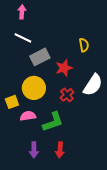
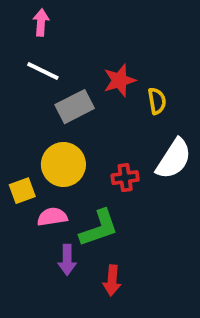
yellow semicircle: (84, 45) -> (157, 101), moved
red star: (64, 68) -> (119, 80), moved
red cross: (67, 95) -> (125, 178), turned 32
purple arrow: (34, 150) -> (67, 260), moved

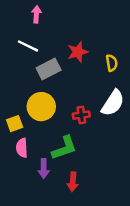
pink arrow: (41, 22) -> (36, 14), moved
yellow semicircle: (157, 101) -> (112, 63), moved
pink semicircle: (52, 217) -> (22, 148), moved, turned -84

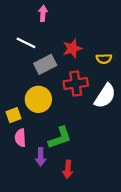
pink arrow: (36, 14) -> (43, 13), moved
yellow semicircle: (112, 63) -> (104, 59), turned 98
red cross: (81, 115) -> (76, 84), moved, size x1.5

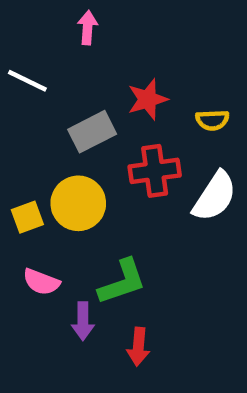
white line: (26, 43) -> (27, 81), moved
yellow square: (14, 115) -> (27, 217), moved
pink semicircle: (20, 138) -> (41, 282), turned -66

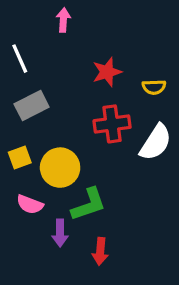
white line: (27, 81) -> (20, 59), turned 40
gray rectangle: (92, 132) -> (32, 106), moved
yellow circle: (78, 203) -> (60, 168), moved

